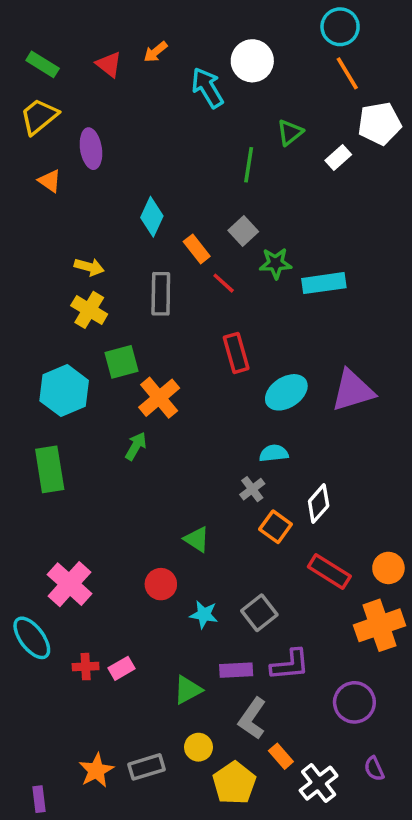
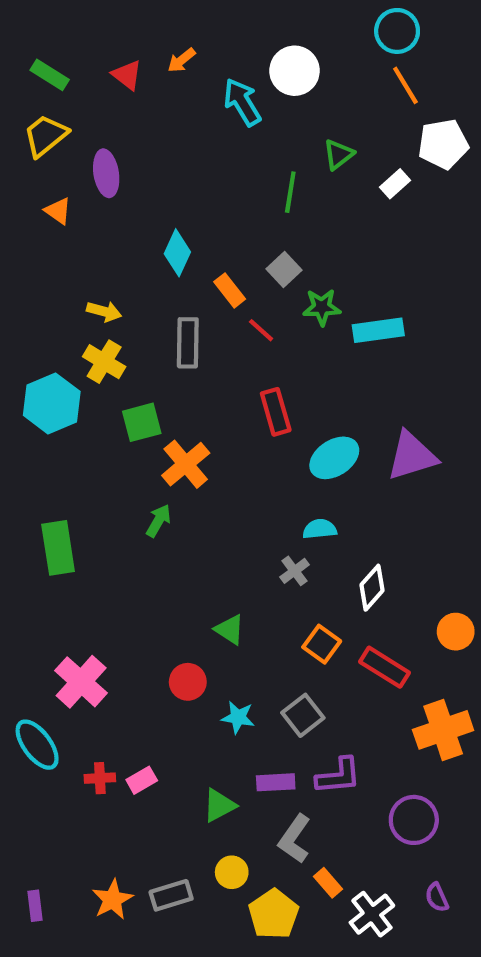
cyan hexagon: (64, 391) -> (52, 403), moved
orange square: (276, 527) -> (322, 644), moved
orange circle: (388, 568) -> (456, 632), moved
purple rectangle: (39, 799) -> (35, 906), moved

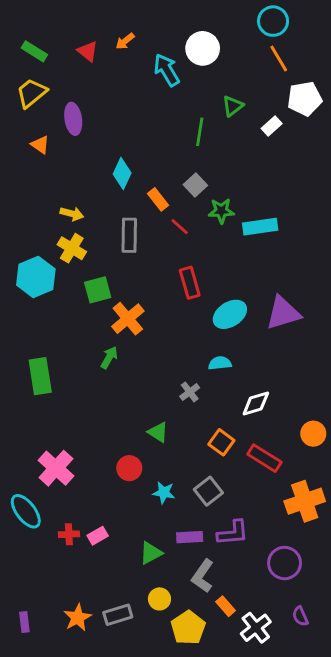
gray cross: (295, 571) -> (190, 392), moved
white diamond: (372, 588) -> (256, 403), turned 32

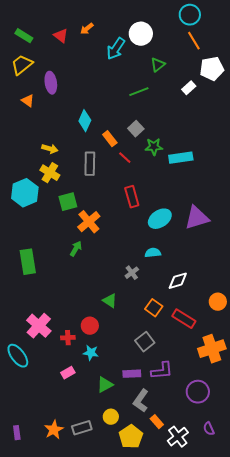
cyan arrow: (167, 70) -> (116, 49), turned -115
green triangle: (233, 106) -> (158, 65), moved
green line: (200, 132) -> (139, 92), turned 60
cyan star: (164, 493) -> (91, 353), moved
red cross: (69, 534) -> (68, 338), moved

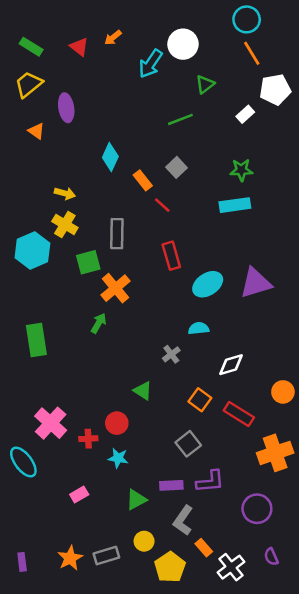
green star: (154, 147) -> (241, 170), moved
gray rectangle: (90, 164) -> (117, 234), moved
pink rectangle: (68, 373) -> (79, 494), moved

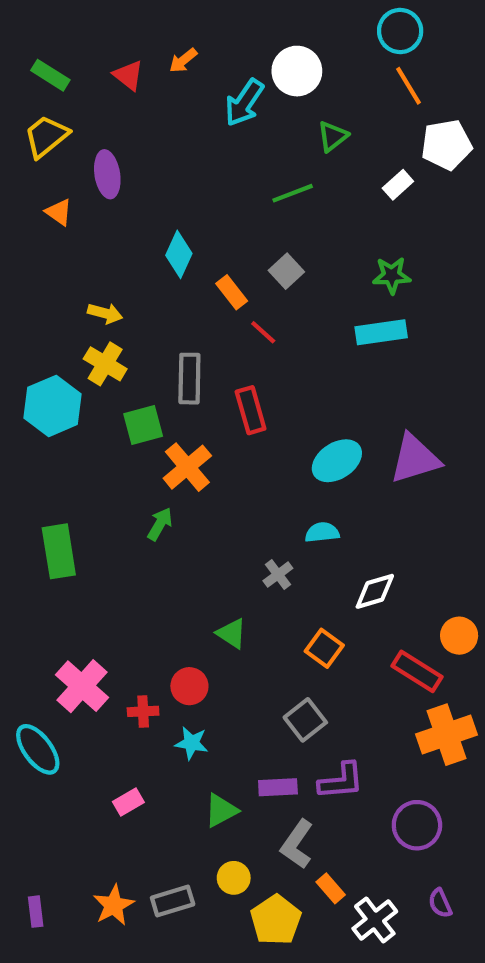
red rectangle: (171, 256) -> (251, 410), moved
red rectangle: (239, 414) -> (417, 671), moved

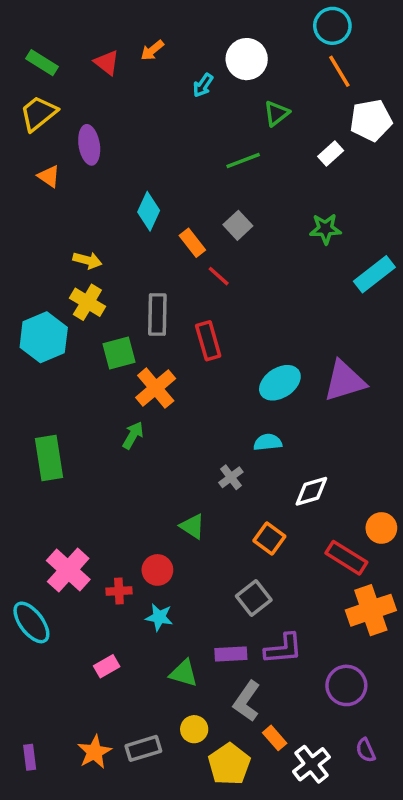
cyan arrow: (244, 103) -> (203, 85), size x0.6
cyan rectangle: (381, 332) -> (374, 274), moved, turned -30
green triangle: (221, 810) -> (184, 673), turned 44

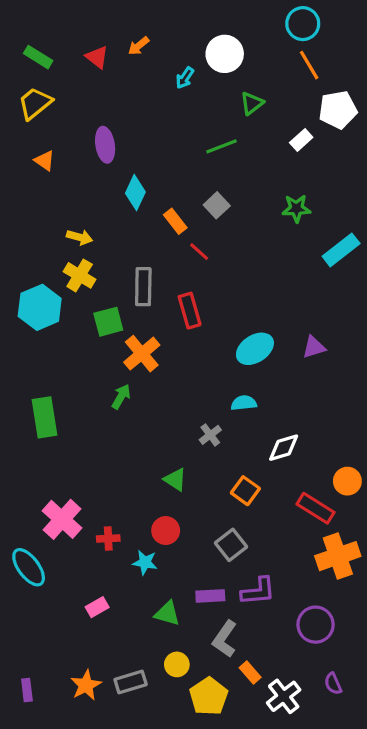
purple ellipse: (89, 145) -> (105, 145), moved
purple triangle: (345, 381) -> (314, 347), size x0.6
red circle: (157, 570) -> (166, 531), moved

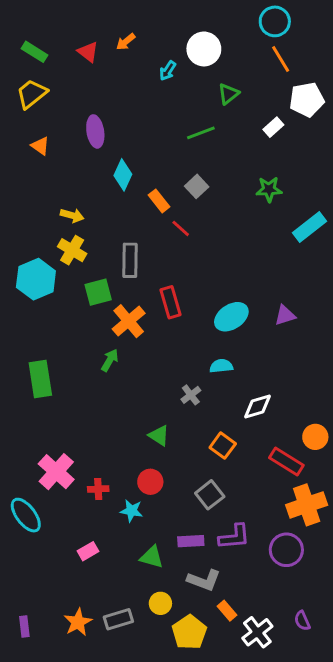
red rectangle: (190, 311) -> (171, 302), moved
purple circle: (316, 625) -> (286, 550), moved
gray L-shape: (225, 639) -> (204, 580), turned -104

